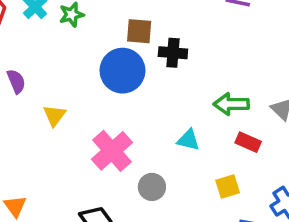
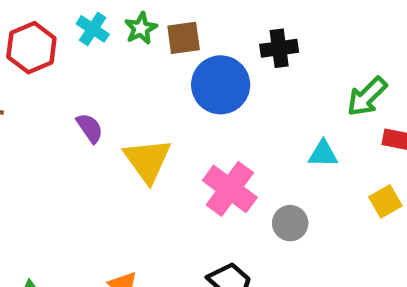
brown square: (139, 31) -> (184, 38), moved
green arrow: (231, 104) -> (367, 97), turned -32
yellow triangle: (54, 115) -> (147, 160), size x1.6

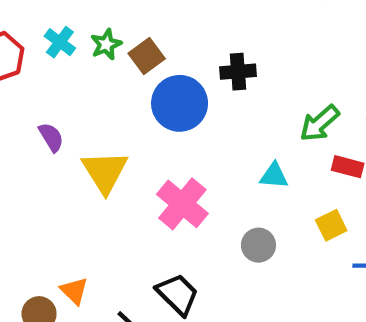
brown square: (184, 38) -> (147, 56), turned -32
gray circle: (290, 223) -> (258, 245), moved

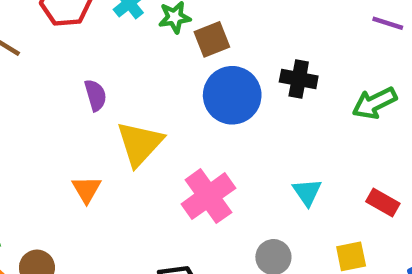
green arrow: (320, 123) -> (374, 103), moved
cyan triangle: (274, 176) -> (307, 192), turned 36
orange triangle: (74, 291) -> (87, 189), moved

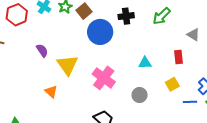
cyan triangle: (307, 192) -> (145, 63), turned -40
red rectangle: (383, 202) -> (178, 57), turned 72

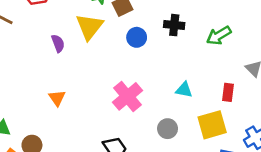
blue circle: (100, 32) -> (137, 37), size x0.6
yellow triangle: (67, 65) -> (89, 27), moved
yellow square: (172, 84) -> (212, 125), size x1.6

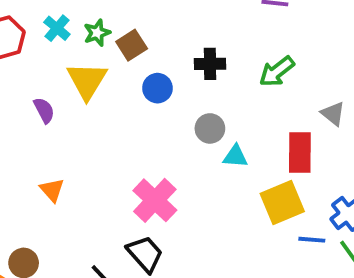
red rectangle: (228, 92) -> (300, 153), size x1.5
pink cross: (127, 96) -> (155, 200), moved
gray circle: (168, 129) -> (210, 128), moved

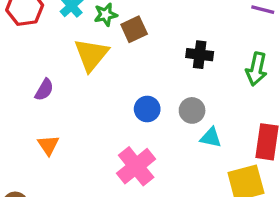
green arrow: (277, 71) -> (256, 69), turned -48
blue circle: (157, 88) -> (147, 109), moved
purple semicircle: (44, 110) -> (44, 90), moved, turned 50

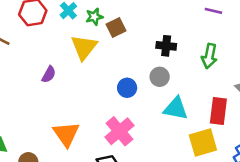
gray circle: (192, 110) -> (160, 77), moved
cyan triangle: (211, 137) -> (176, 109), size x1.5
orange triangle: (48, 145) -> (66, 134), moved, size x1.6

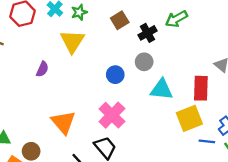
brown square: (116, 27) -> (120, 20), moved
black cross: (166, 46) -> (147, 33), turned -30
green arrow: (209, 56) -> (176, 19), moved, turned 55

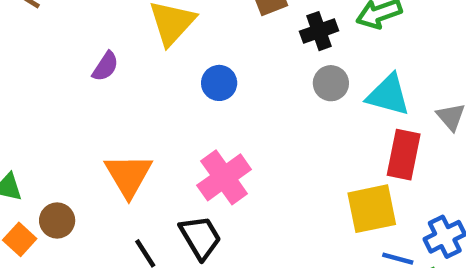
gray circle: (144, 62) -> (331, 83), moved
blue circle: (115, 75) -> (219, 83), moved
cyan triangle: (162, 90) -> (388, 95), moved

